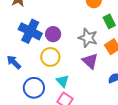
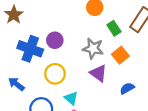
purple circle: (53, 34) -> (55, 40), moved

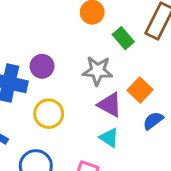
orange square: (120, 55) -> (140, 90), moved
cyan triangle: (71, 98) -> (109, 138), moved

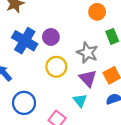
yellow circle: (49, 114) -> (56, 67), moved

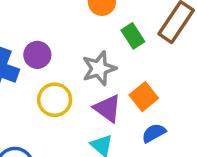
gray star: (87, 53) -> (99, 68), turned -30

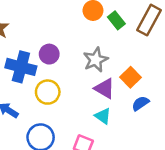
green rectangle: (133, 36) -> (116, 20), moved
yellow circle: (55, 100) -> (48, 92), moved

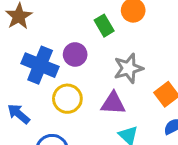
green rectangle: (116, 20) -> (104, 26), moved
purple triangle: (105, 88) -> (113, 103), moved, turned -35

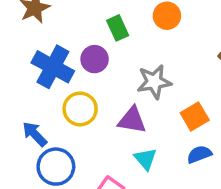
green rectangle: (104, 26) -> (118, 28), moved
blue arrow: (19, 114) -> (35, 134), moved

